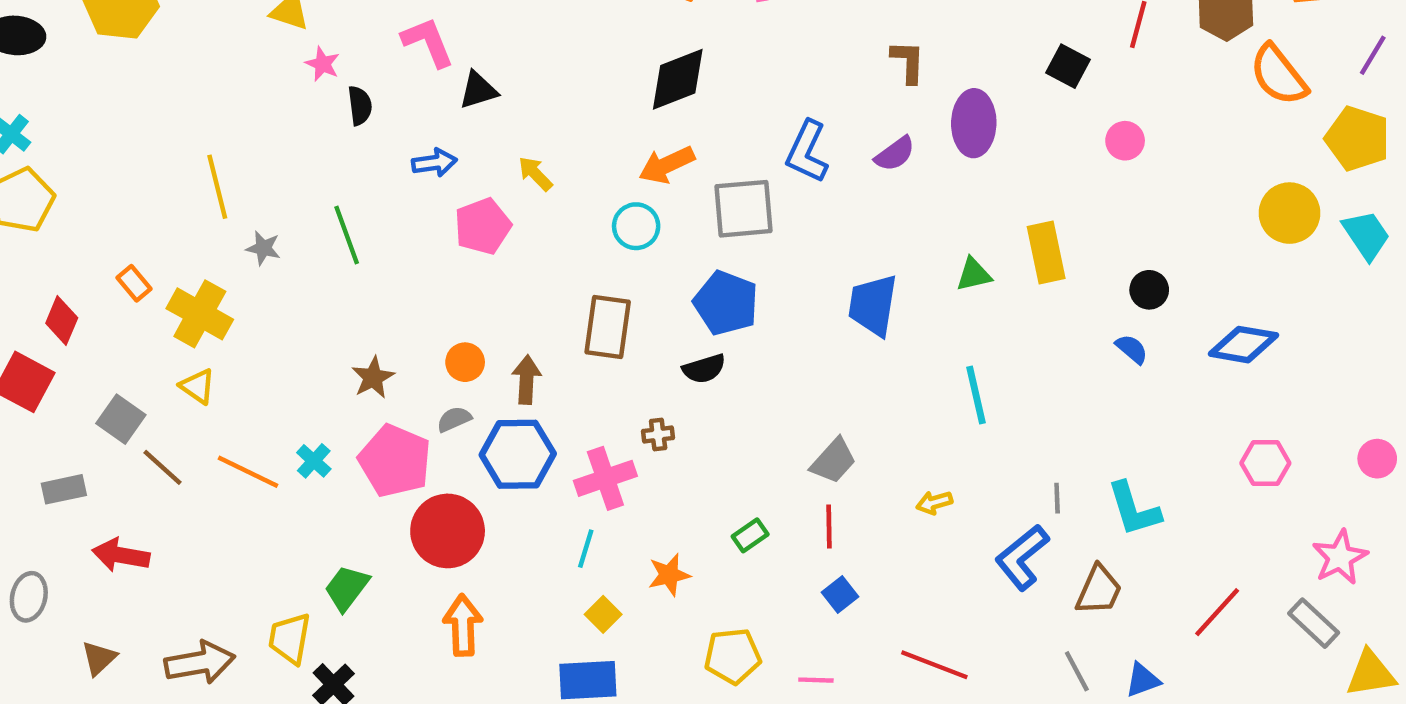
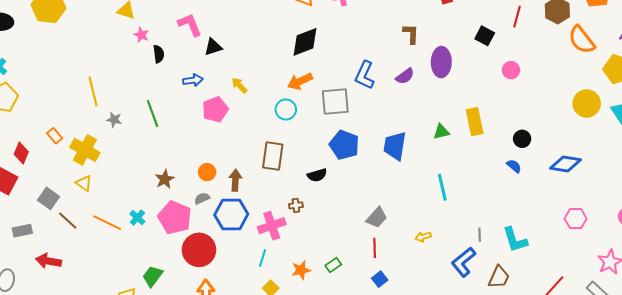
blue pentagon: (726, 303) -> (344, 145), moved
green rectangle: (750, 535) -> (333, 265), moved

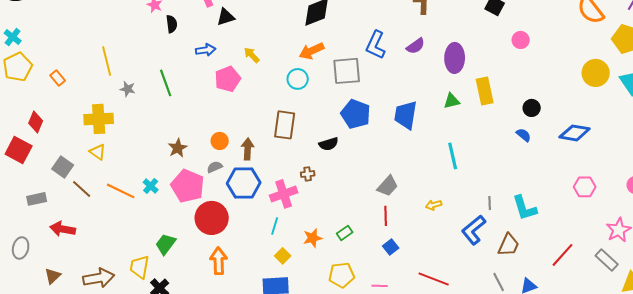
purple ellipse: (441, 62) -> (455, 58), moved
orange rectangle: (55, 136) -> (58, 78), moved
yellow cross: (85, 150) -> (99, 119), turned -32

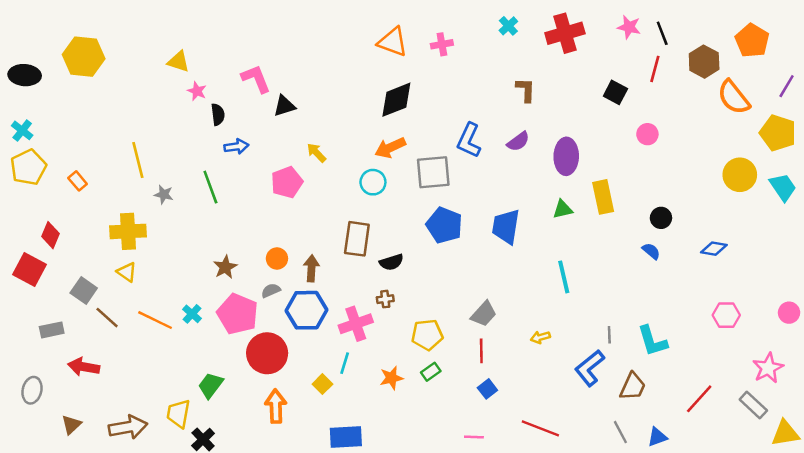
blue arrow: (206, 50) -> (236, 146), moved
blue diamond: (575, 133) -> (714, 249), size x0.7
black semicircle: (329, 144) -> (391, 262), moved
yellow square: (283, 256) -> (322, 384), moved
yellow pentagon: (342, 275) -> (427, 335), moved

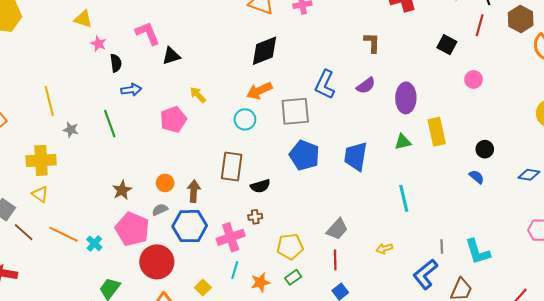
cyan cross: (192, 314) -> (94, 243), moved
cyan line: (345, 363) -> (235, 270), moved

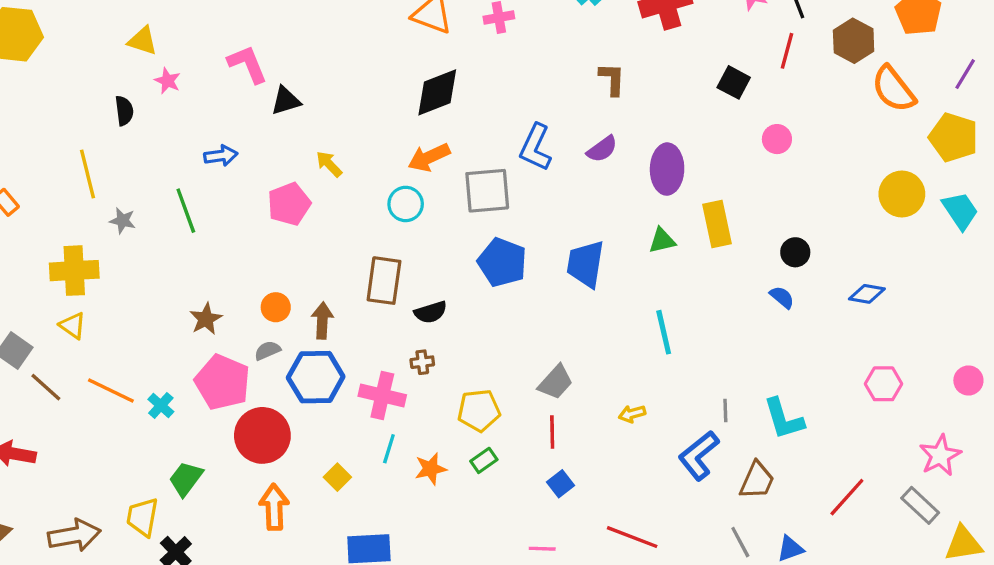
black semicircle: (116, 63) -> (124, 111), moved
pink cross: (231, 237) -> (382, 395), turned 32

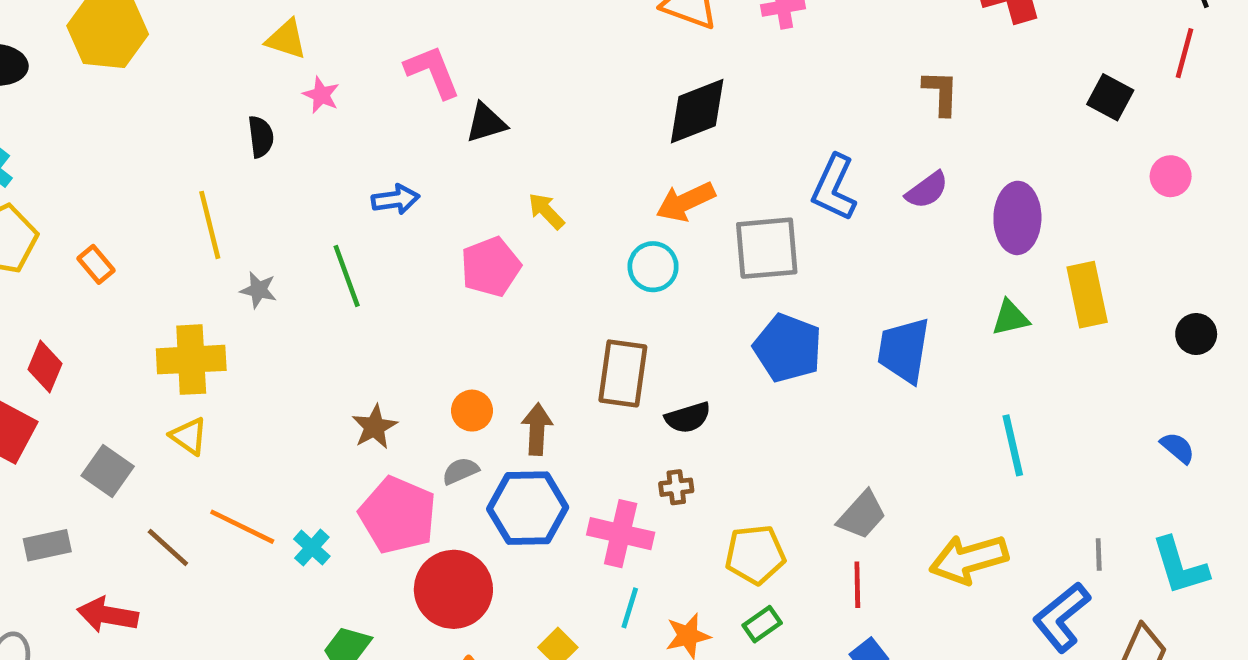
blue semicircle: (782, 297) -> (1178, 448), moved
brown line: (46, 387) -> (168, 548), moved
yellow arrow: (632, 414) -> (969, 559), size x2.0

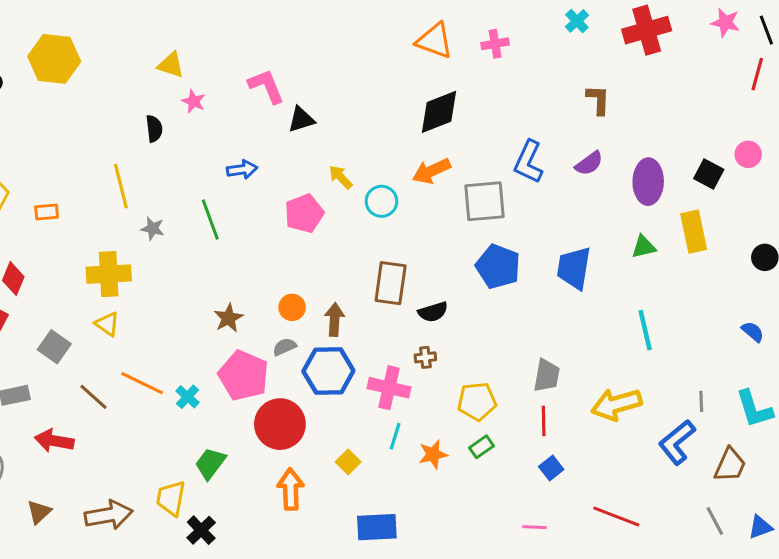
black square: (1110, 97) -> (709, 174), moved
orange rectangle: (96, 264) -> (47, 212), turned -55
cyan circle: (653, 267) -> (381, 201), moved
gray trapezoid: (862, 515) -> (547, 376), turned -32

